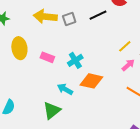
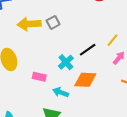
black line: (98, 15) -> (88, 50), moved
pink rectangle: (47, 57) -> (39, 77), moved

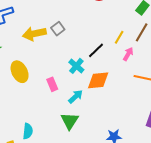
pink rectangle: (39, 77) -> (52, 84), turned 64
cyan arrow: (61, 92) -> (76, 97), turned 126

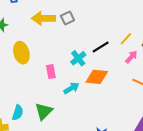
green triangle: (70, 121) -> (44, 111), moved

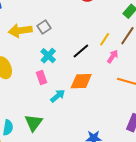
cyan cross: (78, 58) -> (48, 56), moved
pink rectangle: (51, 72) -> (42, 78), moved

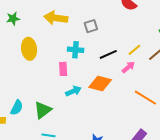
gray square: (44, 27) -> (91, 26), moved
cyan cross: (48, 56) -> (76, 50), turned 35
pink arrow: (113, 56) -> (128, 67), moved

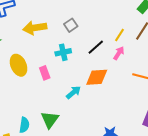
pink rectangle: (63, 69) -> (45, 73), moved

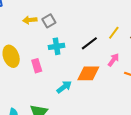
gray square: (71, 25) -> (49, 21), moved
yellow arrow: (35, 28) -> (30, 20), size x0.6
pink arrow: (119, 53) -> (114, 60), moved

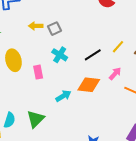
cyan cross: (57, 46) -> (60, 55), turned 35

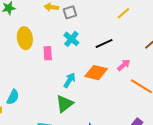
yellow line: (118, 47) -> (123, 13), moved
cyan arrow: (63, 96) -> (69, 80), turned -35
green triangle: (36, 119) -> (64, 104), moved

